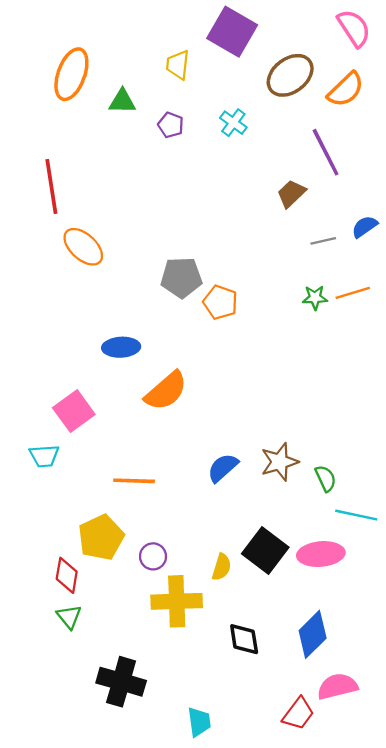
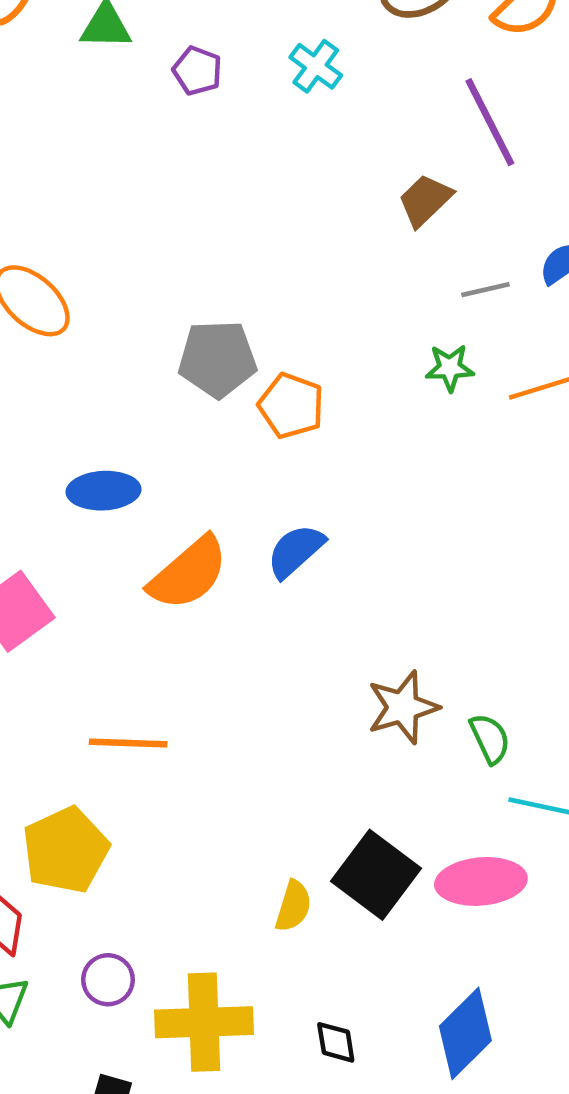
green star: (315, 298) -> (450, 368), moved
blue semicircle: (223, 468) -> (296, 551), moved
purple circle: (153, 556) -> (108, 980), moved
yellow cross: (177, 601) -> (204, 1022), moved
black diamond: (244, 639) -> (336, 1042), size x0.7

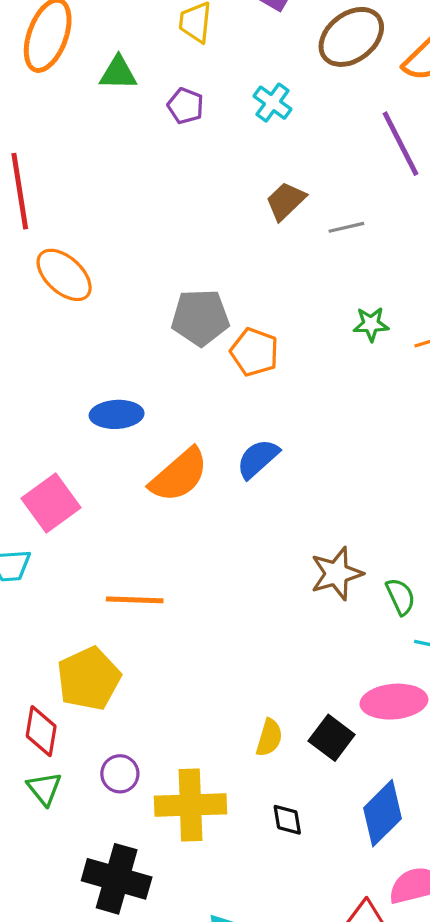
brown trapezoid: (425, 200) -> (286, 201), moved
gray line: (485, 290) -> (346, 227), moved
black square: (376, 875) -> (332, 738), moved, size x0.7
yellow semicircle: (293, 906) -> (269, 738), moved

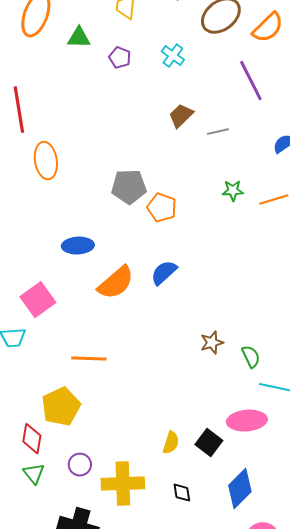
orange ellipse: (64, 275) -> (46, 161), turned 39
brown star: (337, 574) -> (212, 343), size x0.7

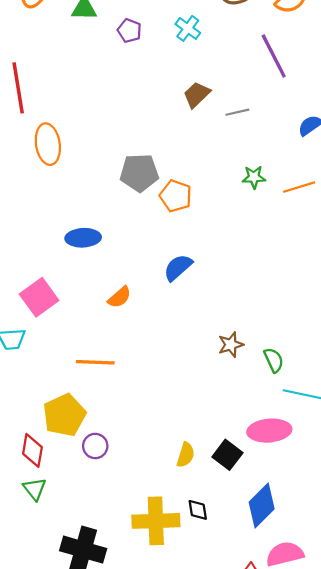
orange semicircle: (116, 283) -> (119, 297), moved, size x0.6
purple circle: (80, 465) -> (95, 446), moved
yellow cross: (123, 484) -> (156, 521), moved

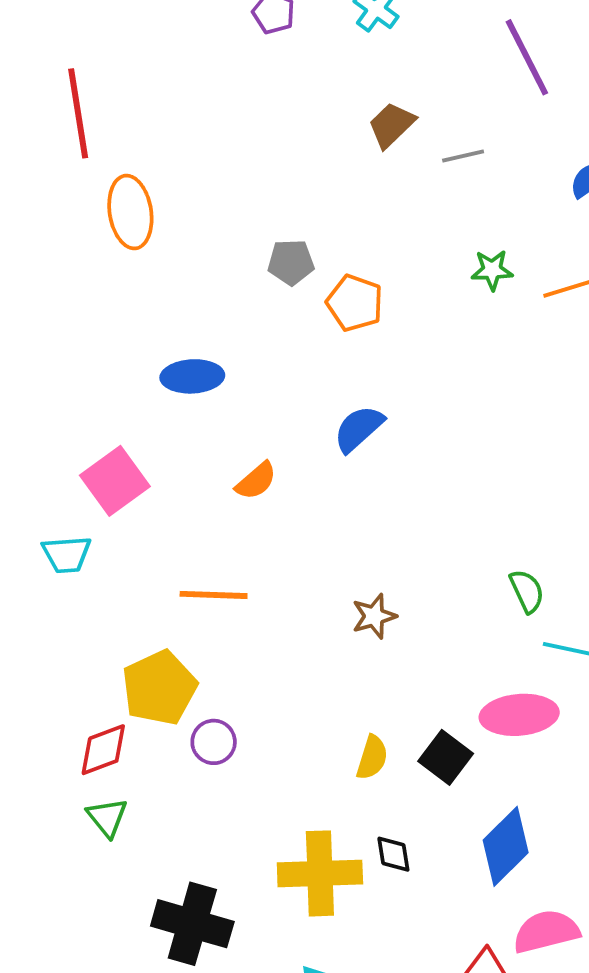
gray pentagon: (139, 173) -> (291, 262), size x0.7
brown star: (231, 345) -> (374, 616), moved
red diamond: (32, 450) -> (103, 750), turned 60

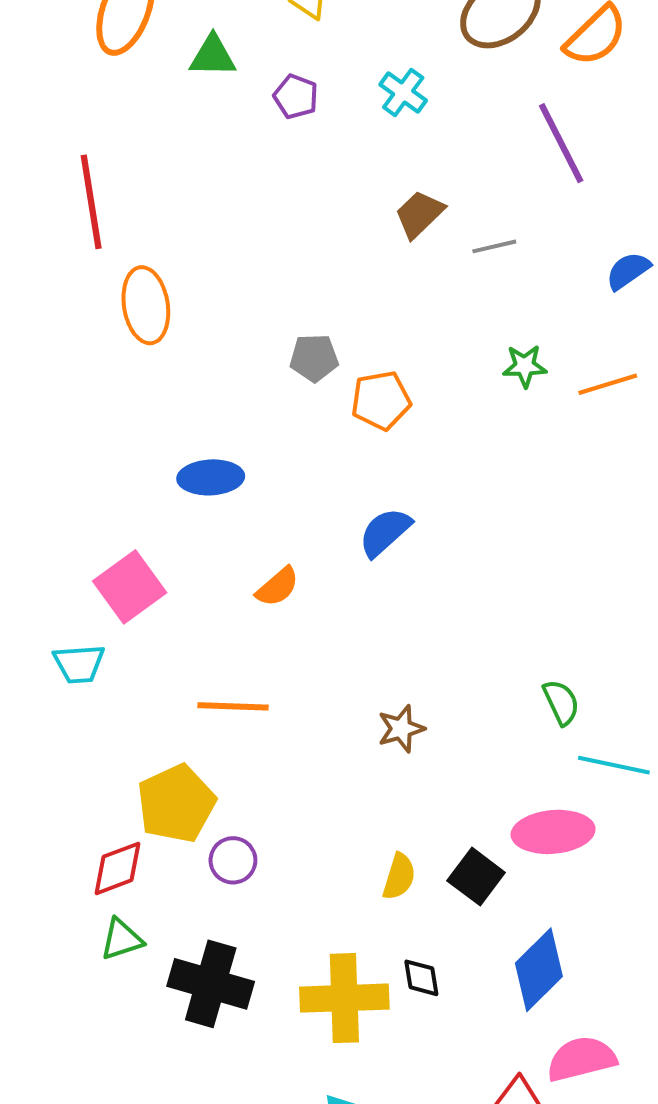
orange pentagon: (355, 303) -> (381, 400), turned -30
green triangle: (107, 817) -> (122, 939), turned 51
black cross: (192, 924) -> (211, 984), moved

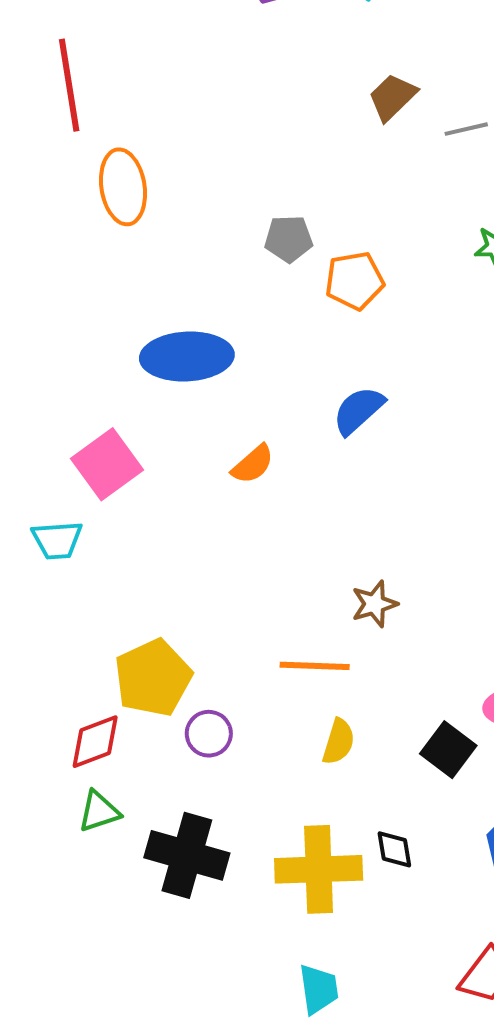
blue ellipse: (211, 477) -> (187, 357), size x1.4
orange line: (233, 706) -> (315, 666), moved
yellow semicircle: (399, 877) -> (339, 742), moved

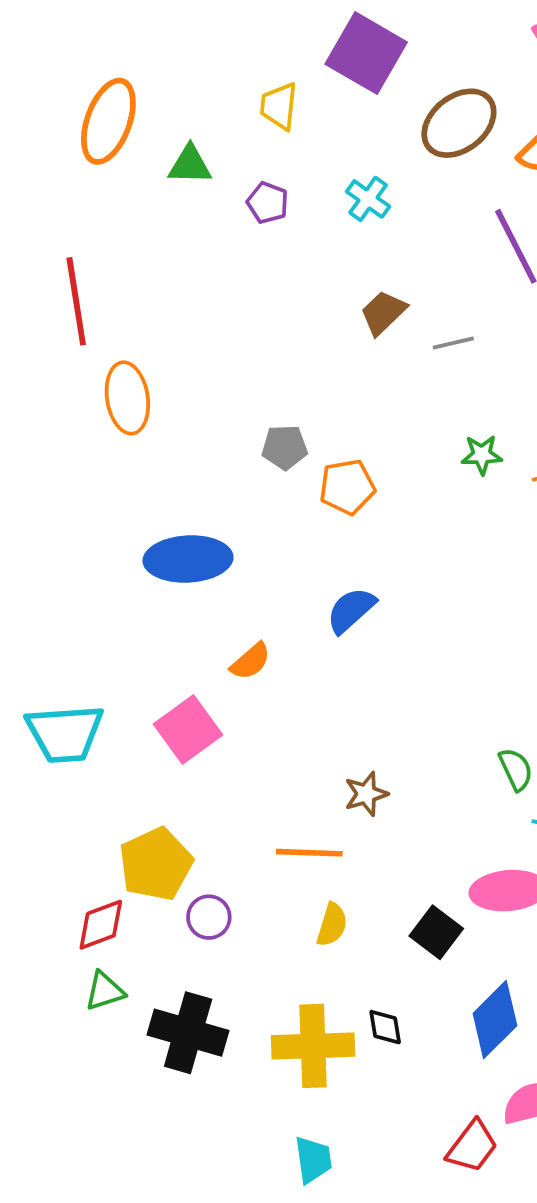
pink square: (107, 464) -> (188, 730), moved
cyan trapezoid: (57, 540) -> (65, 733), size x1.6

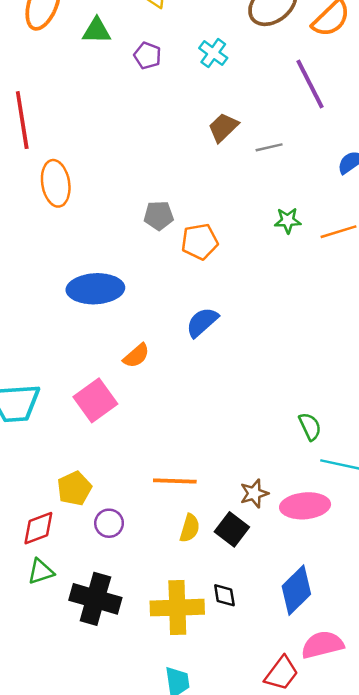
brown star: (366, 794) -> (254, 493), moved
yellow pentagon: (156, 864) -> (74, 488), size x0.7
black square: (436, 932) -> (232, 529), moved

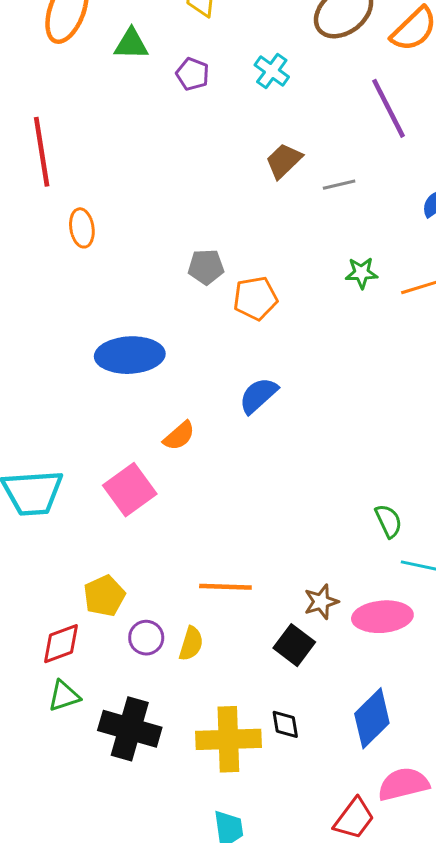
orange ellipse: (56, 183) -> (82, 228), size x0.7
yellow semicircle: (190, 528) -> (191, 644), moved

